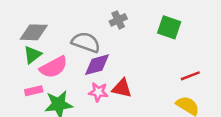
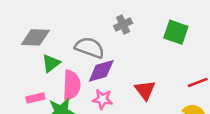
green triangle: (32, 55) -> (51, 63), moved
pink semicircle: (54, 67) -> (72, 85), moved, turned -60
red triangle: (122, 88) -> (145, 90), moved, turned 40

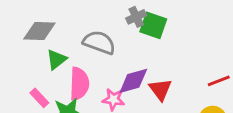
green square: (176, 32) -> (153, 25), moved
purple diamond: (101, 71) -> (133, 81), moved
pink rectangle: (35, 98) -> (39, 98), turned 60

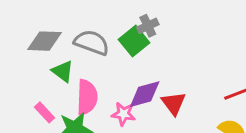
green square: (153, 25) -> (134, 41), moved, turned 32
gray semicircle: (99, 42) -> (92, 43), moved
green triangle: (57, 60) -> (63, 71), turned -45

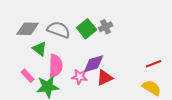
gray cross: (148, 26) -> (106, 27), moved
red triangle: (174, 103) -> (105, 78), moved, turned 42

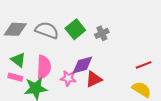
gray cross: (106, 27) -> (102, 33), moved
green triangle: (40, 49) -> (18, 60), moved
pink rectangle: (28, 76) -> (15, 77), turned -32

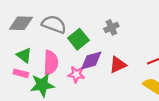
green square: (75, 29) -> (78, 39), moved
red triangle: (94, 79) -> (118, 65), moved

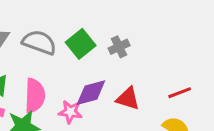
green square: (78, 39) -> (81, 44), moved
red triangle: (118, 65) -> (128, 99), turned 42

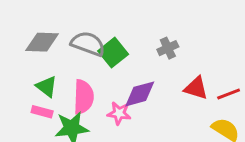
green square: (81, 44) -> (113, 53), moved
red triangle: (128, 99) -> (196, 88), moved

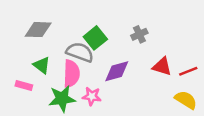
gray semicircle: (88, 44) -> (80, 52), moved
pink rectangle: (42, 112) -> (24, 86), moved
pink star: (119, 113) -> (92, 96), moved

